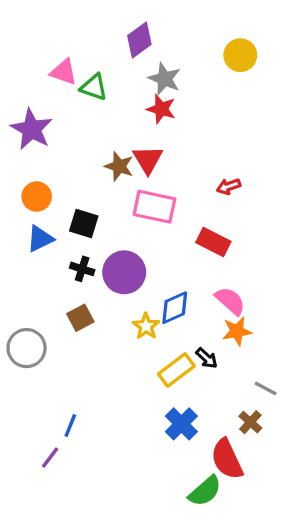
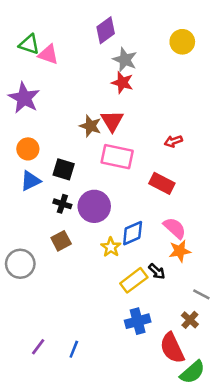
green triangle: (94, 87) -> (29, 44), moved
blue cross: (181, 424) -> (138, 321), turned 30
blue line: (70, 425) -> (74, 349), moved
green semicircle: (205, 491) -> (192, 372), moved

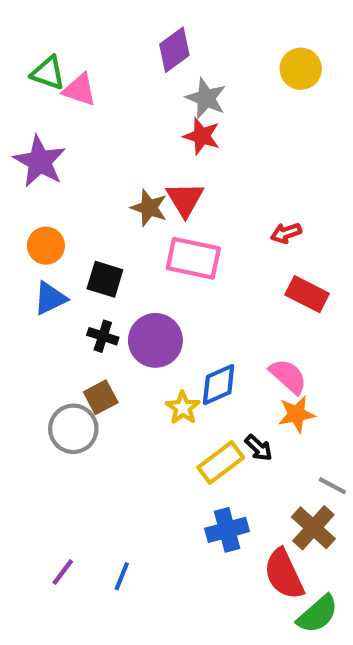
red rectangle: (162, 183) -> (307, 294), moved
gray circle: (20, 264) -> (73, 429), moved
brown cross: (190, 320) -> (313, 528), size x1.5

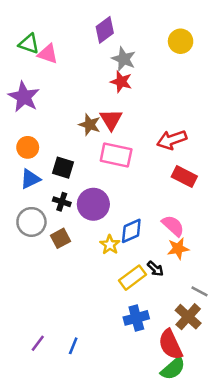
red arrow: (286, 233) -> (172, 140), size x1.6
gray circle: (73, 429) -> (31, 222), moved
green semicircle: (318, 614) -> (173, 369), moved

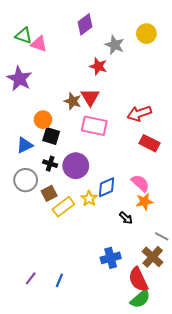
gray star: (124, 59) -> (115, 45), moved
orange circle: (28, 147) -> (43, 120), moved
yellow rectangle: (133, 278) -> (63, 207), moved

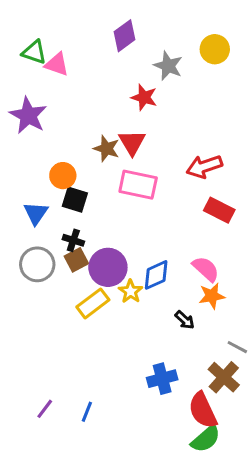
blue triangle: (25, 145) -> (36, 213), turned -30
purple circle: (76, 166) -> (108, 267), moved
brown square: (49, 193) -> (76, 260), moved

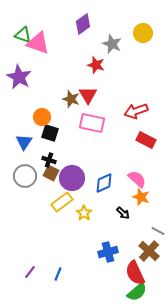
pink triangle: (57, 64) -> (38, 43), size x1.4
brown square: (76, 260) -> (51, 173), turned -35
yellow star: (131, 291) -> (84, 213), moved
orange star: (212, 296) -> (141, 197), turned 30

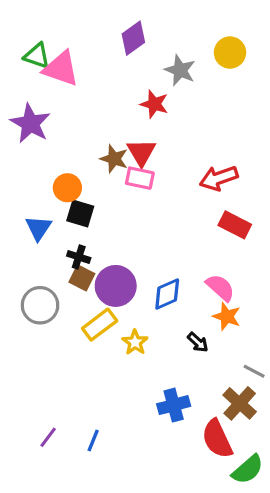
pink rectangle: (92, 123) -> (140, 178), moved, size x0.7
gray circle: (25, 176) -> (40, 305), moved
green semicircle: (137, 292) -> (248, 469), moved

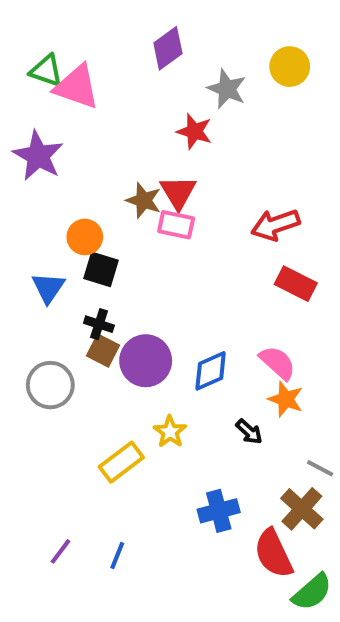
yellow rectangle: (100, 325) -> (121, 462), moved

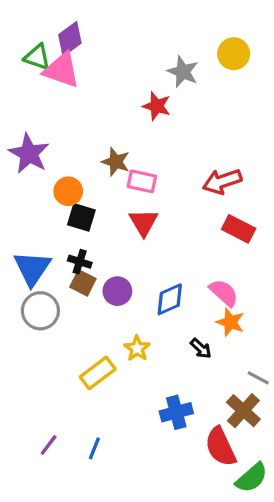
purple diamond: (168, 48) -> (70, 39), moved
purple star: (38, 156) -> (29, 154), moved
red triangle: (178, 192) -> (144, 222), moved
blue triangle: (48, 288) -> (32, 268), moved, size x1.4
purple circle: (146, 361) -> (117, 291), size x0.7

